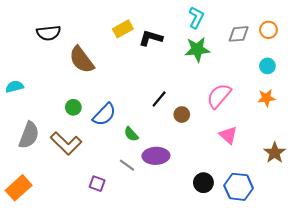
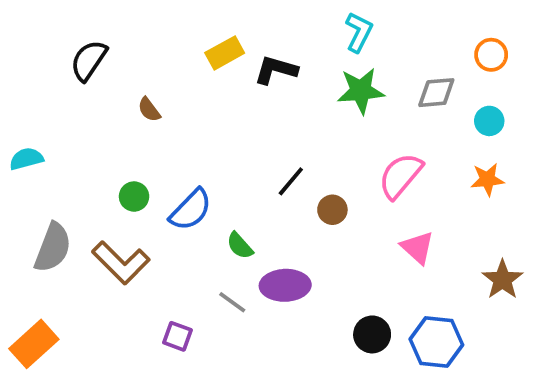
black semicircle: (49, 33) -> (89, 60), turned 130
gray diamond: (239, 34) -> (436, 93), moved
brown semicircle: (82, 60) -> (149, 110), size x0.5

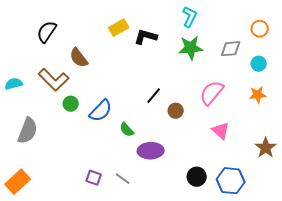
brown semicircle: (149, 110) -> (79, 58), size x1.5
brown L-shape: (121, 263) -> (54, 80), moved
gray line: (232, 302) -> (123, 179), moved

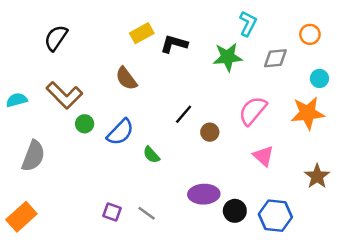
cyan L-shape: (190, 17) -> (248, 24), moved
brown semicircle: (79, 58) -> (126, 78), moved
cyan circle: (259, 64) -> (319, 78), moved
orange star: (258, 95) -> (308, 113), size x1.6
purple ellipse: (151, 151) -> (204, 194), moved

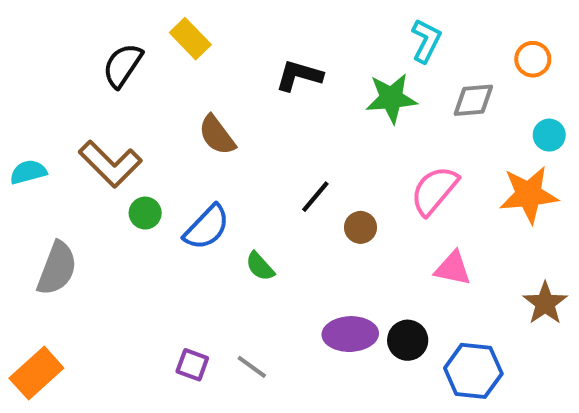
yellow rectangle: (142, 33) -> (190, 39), moved, turned 75
black semicircle: (56, 38) -> (123, 65), moved
pink triangle: (263, 156) -> (453, 268), turned -30
black circle: (235, 211) -> (408, 340), moved

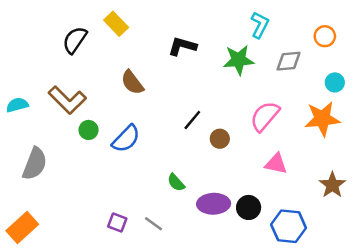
green semicircle: (260, 266) -> (176, 182), moved

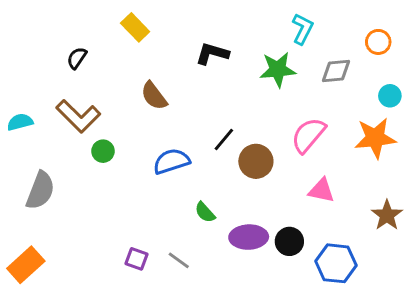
black semicircle: (75, 40) -> (77, 58), moved, size x0.7
blue semicircle: (126, 139) -> (171, 161), moved, turned -152
brown circle: (220, 139) -> (256, 161), size x1.5

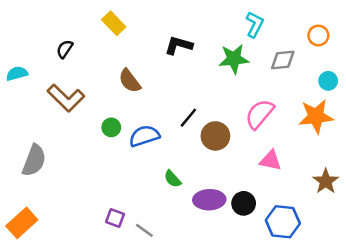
cyan semicircle: (20, 122) -> (17, 73), moved
green circle: (103, 151) -> (111, 127), moved
gray line: (179, 260) -> (144, 230), moved

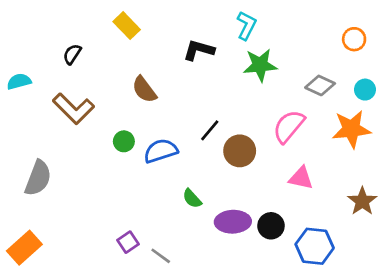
cyan L-shape: (255, 24) -> (246, 26), moved
gray diamond: (283, 60) -> (320, 85), moved, turned 30
purple square: (115, 218) -> (128, 242), turned 36

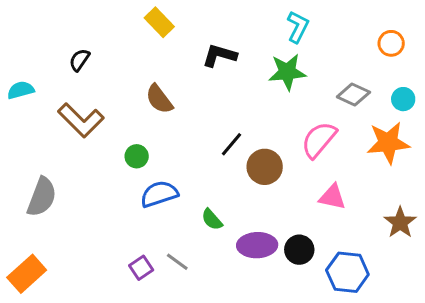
yellow rectangle: (127, 26) -> (159, 22), moved
cyan L-shape: (246, 26) -> (298, 27), moved
blue semicircle: (161, 151) -> (159, 194), moved
gray line: (161, 256) -> (177, 262), moved

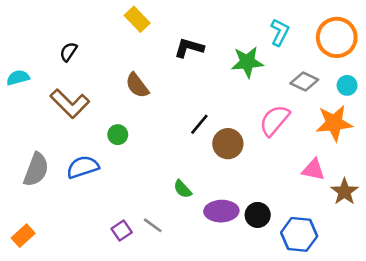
cyan L-shape: (298, 27) -> (280, 32), moved
orange circle: (391, 43) -> (337, 37), size x1.8
blue semicircle: (159, 194) -> (83, 167), moved
pink triangle: (332, 197) -> (313, 170), moved
orange rectangle: (27, 274) -> (23, 236), size x0.7

